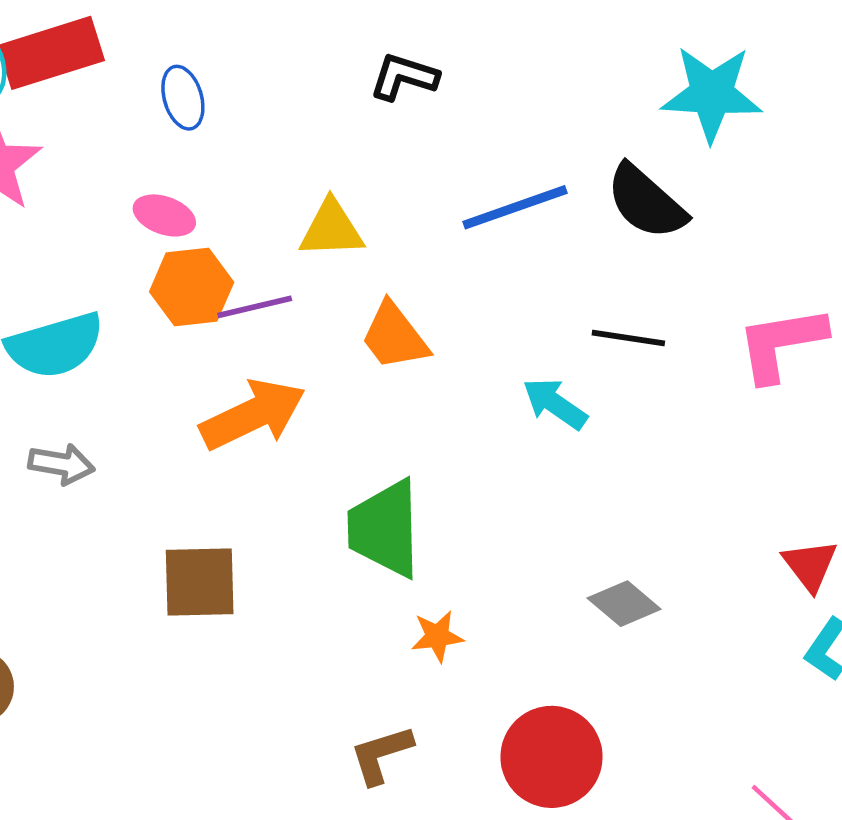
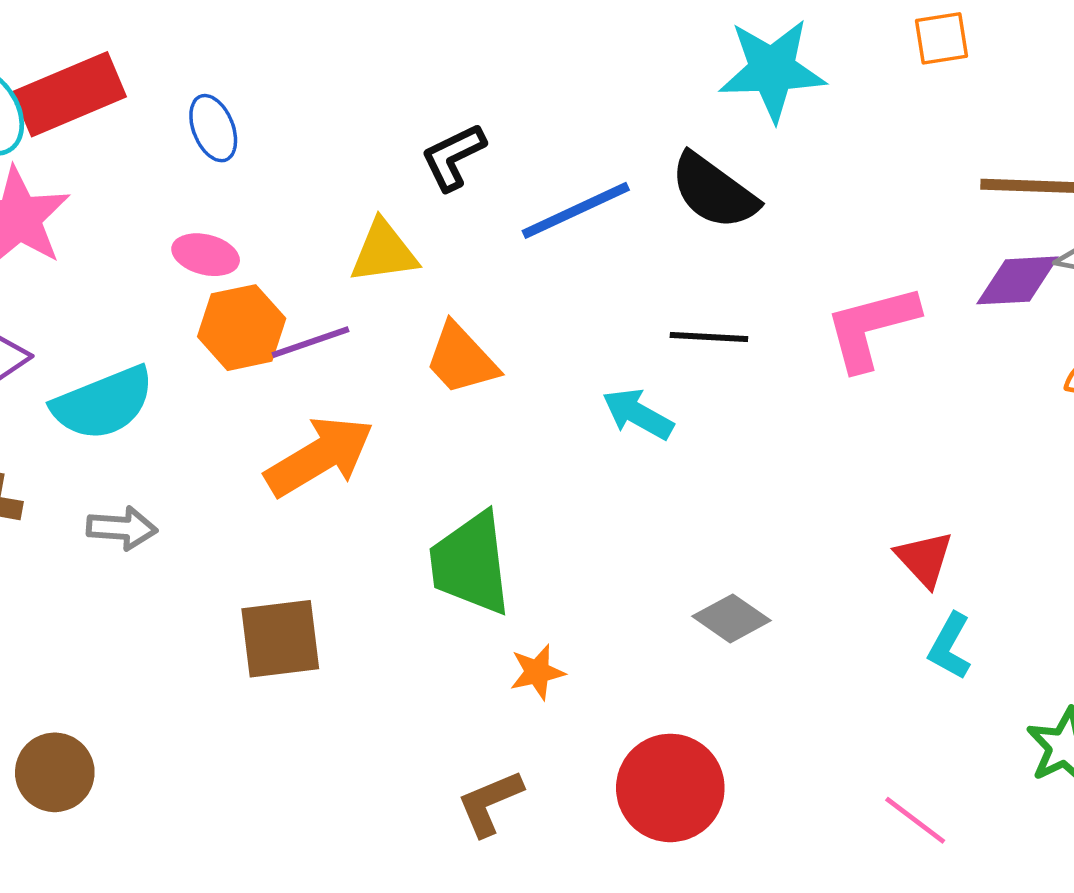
black L-shape: (404, 77) -> (453, 157), moved, turned -38

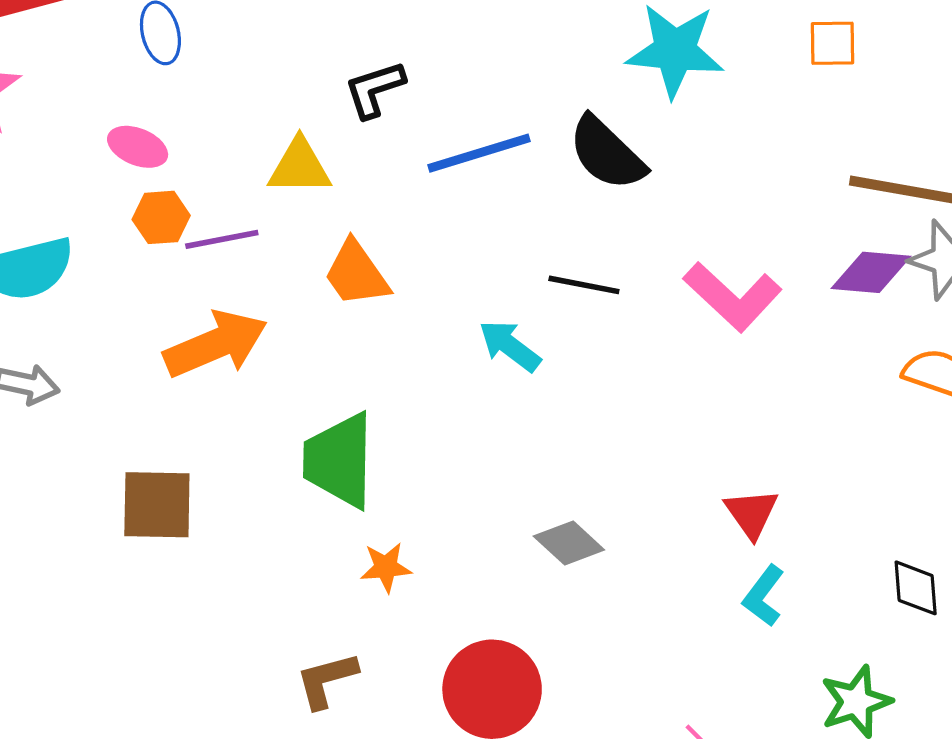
pink L-shape: (871, 327) -> (733, 297), turned -130
orange hexagon: (242, 328) -> (161, 217), size x0.7

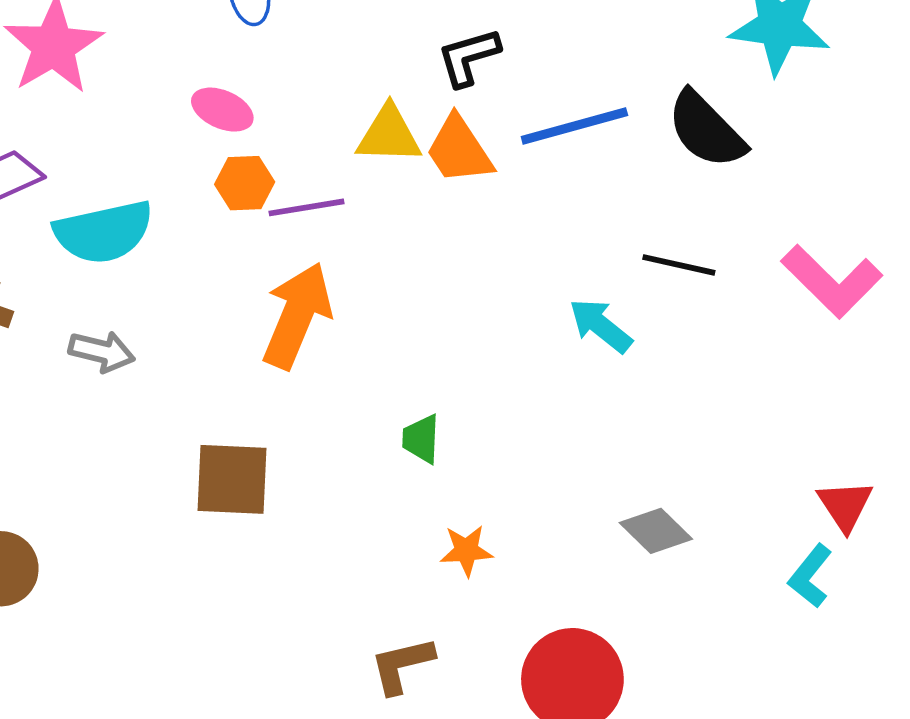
orange trapezoid: (356, 274) -> (459, 150), moved
orange arrow: (216, 344) -> (297, 315), turned -46
green trapezoid: (339, 460) -> (421, 439), size x0.5
cyan L-shape: (764, 596) -> (810, 576), moved

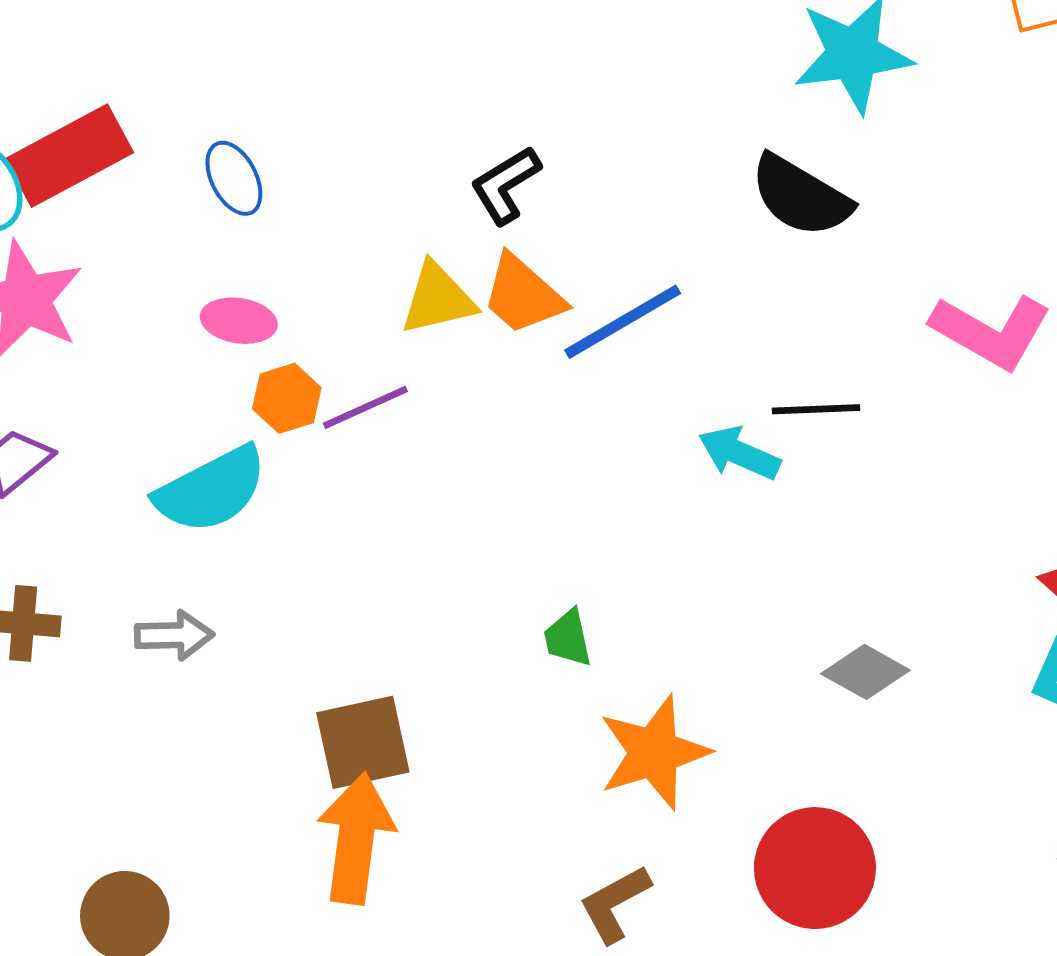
blue line: (574, 126) -> (623, 322), moved
cyan semicircle: (104, 232) -> (211, 490), moved
black line: (679, 265) -> (816, 409), moved
orange arrow: (297, 315) -> (356, 838), moved
orange star: (466, 551) -> (654, 752), size x1.8

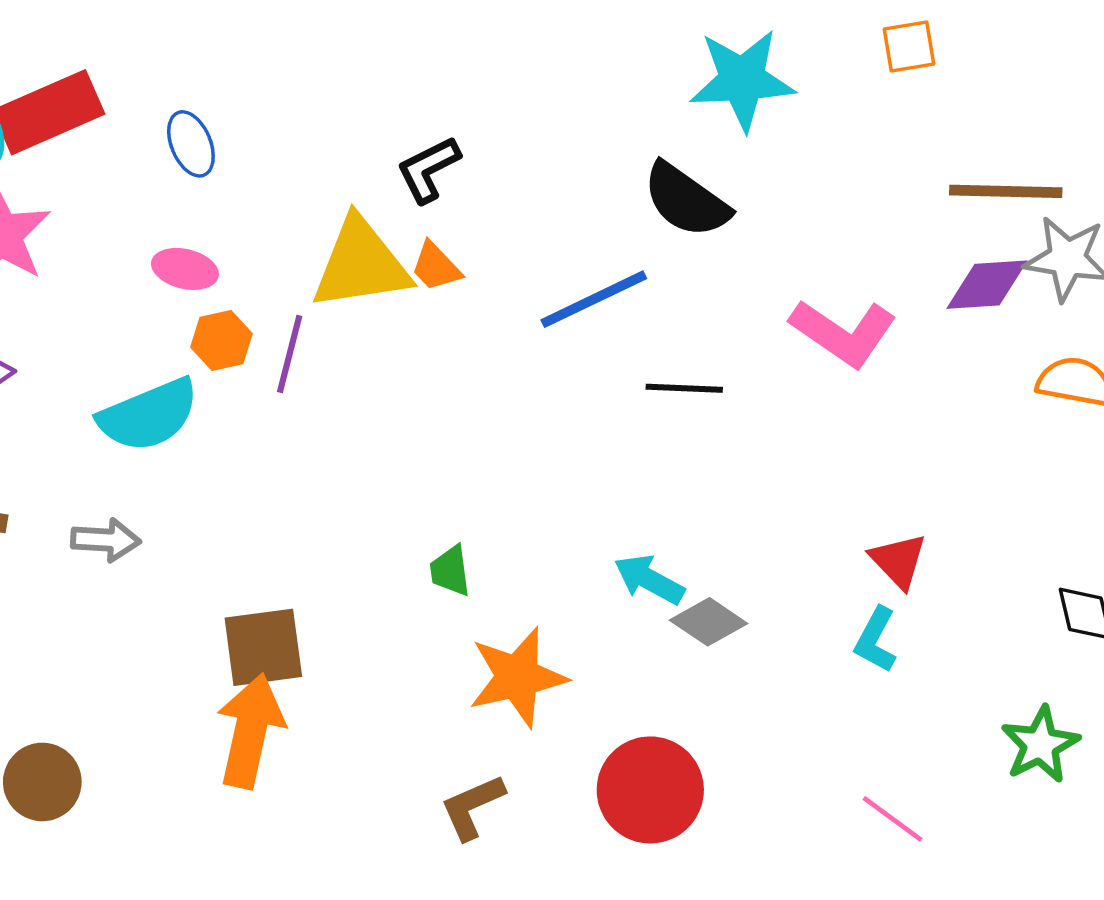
orange trapezoid: (523, 295) -> (436, 267), size x0.7
yellow triangle: (438, 299) -> (361, 264), size x1.5
blue line: (623, 322) -> (594, 299), moved
purple line: (365, 407) -> (290, 354), turned -56
cyan arrow: (739, 453) -> (649, 579), moved

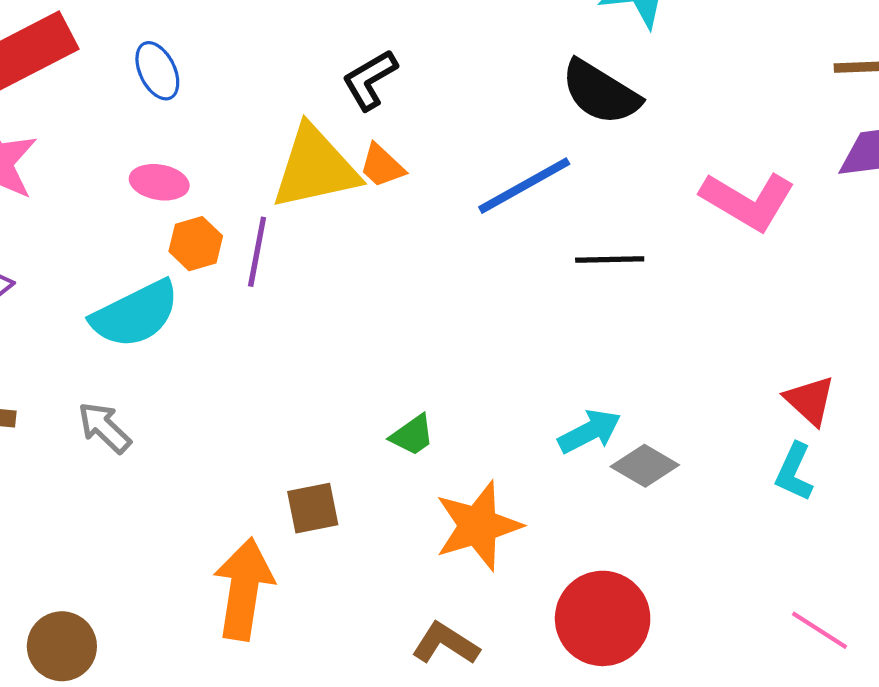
gray arrow: (106, 540) -> (104, 428), turned -136
green trapezoid: (450, 571) -> (412, 435), turned -114
cyan arrow: (649, 579) -> (589, 431), turned 128
brown square: (263, 647) -> (313, 508), moved, size x0.7
brown L-shape: (472, 807) -> (445, 644), turned 60

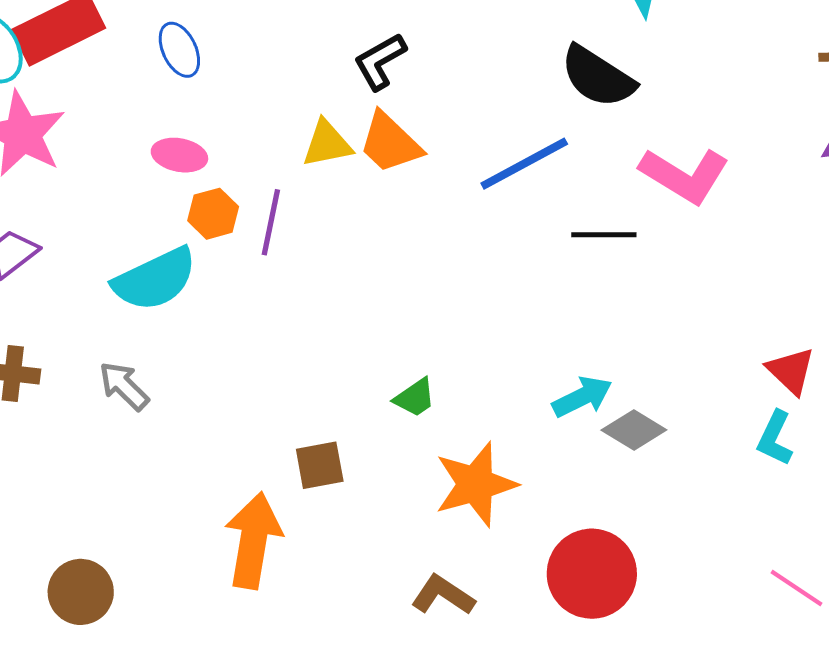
orange trapezoid: (382, 166) -> (390, 143), size x1.5
yellow triangle: (315, 168) -> (327, 144), size x0.6
pink L-shape: (748, 201) -> (685, 175), moved

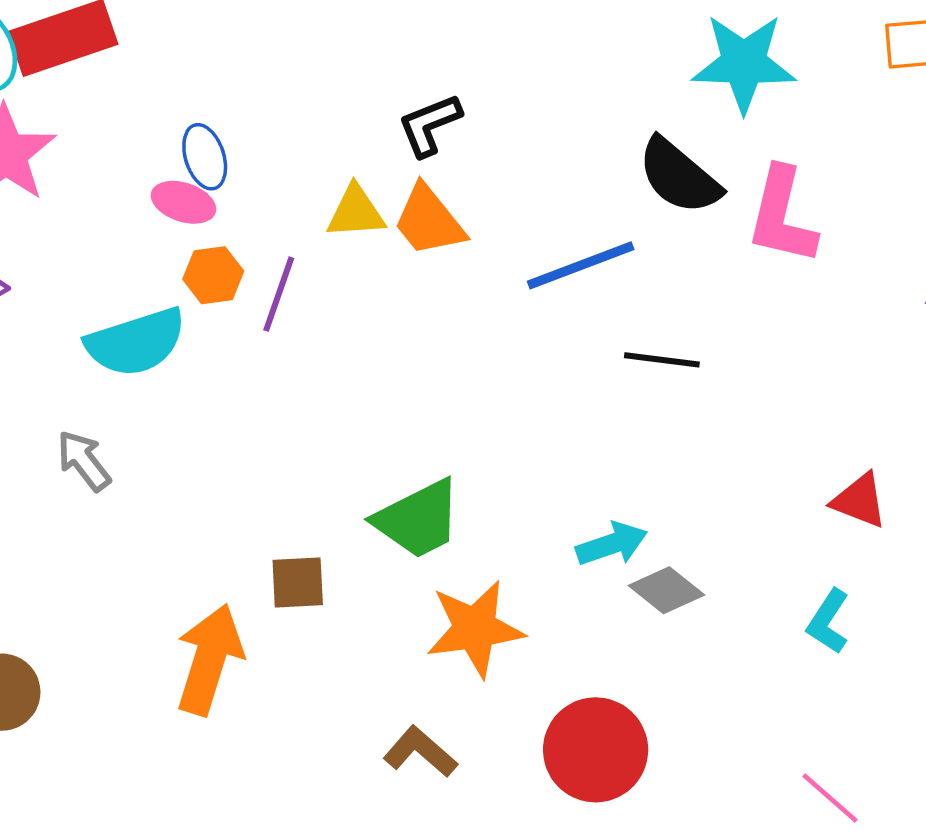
blue ellipse: (179, 50) -> (205, 157), moved
pink L-shape: (685, 175) -> (782, 216), moved, turned 64
red triangle: (791, 371) -> (860, 501), moved, turned -30
green trapezoid: (415, 398) -> (418, 519), size x1.8

